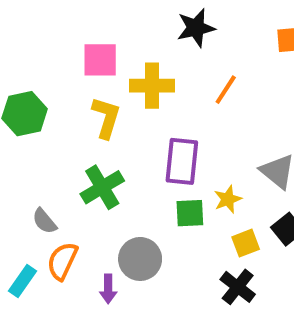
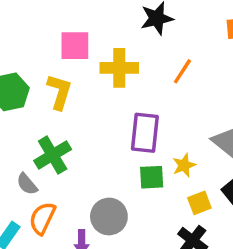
yellow L-shape: (106, 118) -> (59, 92), moved
green cross: (102, 187) -> (53, 155), moved

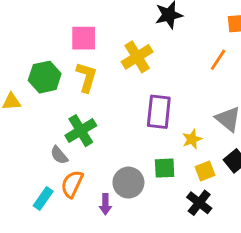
pink square: (75, 46) -> (84, 38), moved
yellow cross: (119, 68) -> (137, 57), turned -32
orange line: (182, 71) -> (218, 60), moved
green square: (152, 177) -> (165, 168), moved

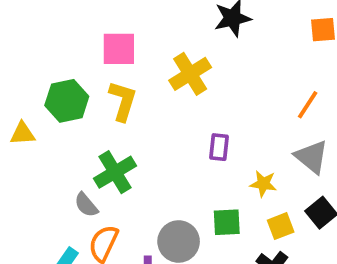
orange line: (218, 60) -> (308, 105), moved
purple rectangle: (159, 112) -> (219, 147), size x0.6
yellow star: (192, 139) -> (263, 184), turned 30

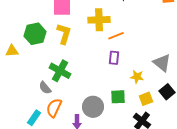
yellow cross: (190, 74) -> (99, 20), turned 30
orange line: (308, 105) -> (116, 36), moved, turned 35
green cross: (115, 172) -> (60, 71), turned -30

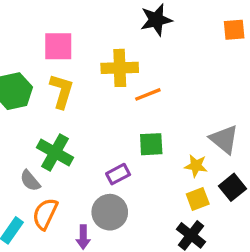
purple rectangle: (114, 58) -> (118, 174), moved, turned 56
yellow star: (137, 77) -> (196, 166), moved
green square: (118, 97) -> (151, 144), moved

